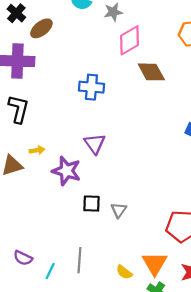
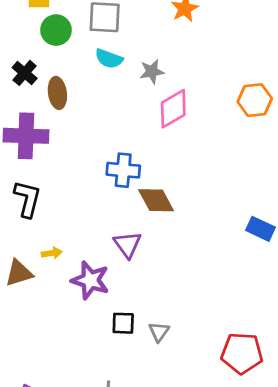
brown ellipse: (41, 28) -> (57, 93), turned -60
brown diamond: (151, 72) -> (156, 200), moved

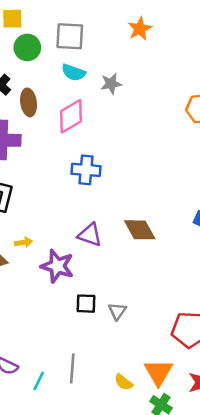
pink diamond: (173, 109) -> (71, 116), moved
brown diamond: (156, 200) -> (140, 230), moved
purple triangle: (127, 245) -> (90, 235), turned -35

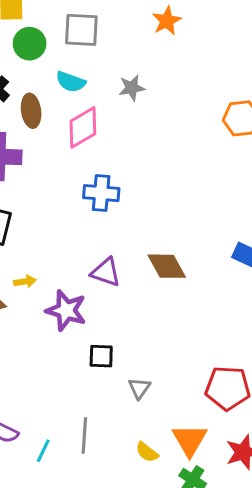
cyan semicircle: (74, 72) -> (71, 82), moved
gray triangle: (117, 311) -> (139, 388), moved

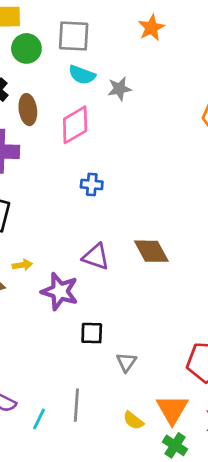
cyan semicircle: (71, 82) -> (82, 75), moved
blue cross: (101, 193) -> (92, 185), size x0.7

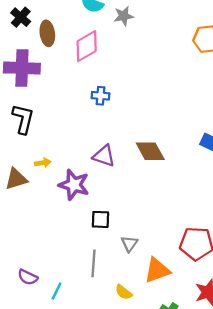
gray line: (76, 405) -> (94, 263), moved
orange triangle: (172, 409) -> (157, 270), moved, turned 40
yellow semicircle: (133, 420) -> (124, 292), moved

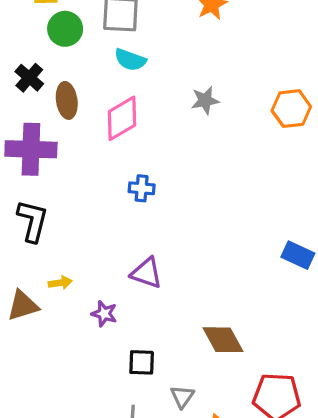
gray star: (124, 16) -> (205, 100), moved
brown diamond: (150, 151) -> (223, 340), moved
purple star: (74, 185) -> (104, 314), size x0.6

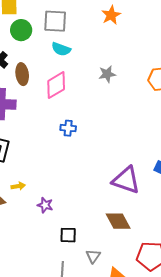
purple triangle: (146, 273) -> (126, 180), moved, size x1.4

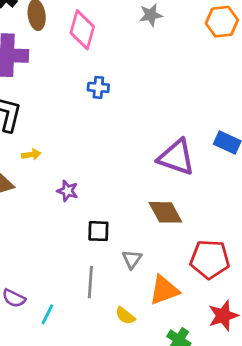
pink diamond: (56, 85) -> (82, 30), turned -44
yellow arrow: (18, 186) -> (31, 155), moved

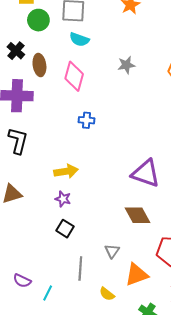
yellow arrow: (31, 155) -> (66, 171), moved, size x1.6
black square: (98, 231) -> (65, 229), moved, turned 30

